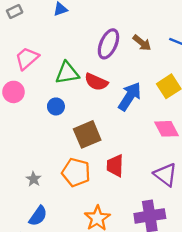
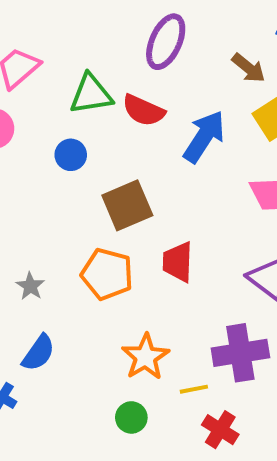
brown arrow: (142, 43) -> (249, 68), moved

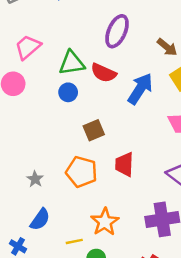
blue circle: (71, 155) -> (68, 92), moved
brown square: (127, 205) -> (94, 130), size x0.7
yellow line: (194, 389) -> (74, 241), moved

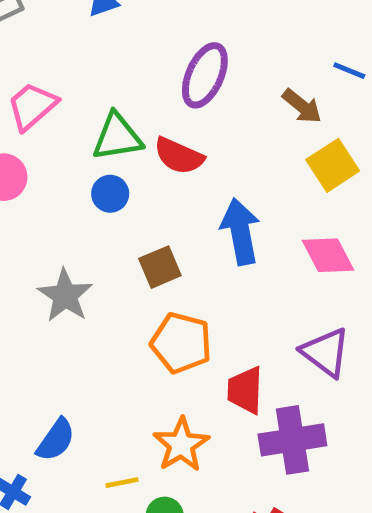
blue arrow: (140, 89) -> (240, 232), moved, turned -44
red trapezoid: (124, 164) -> (245, 390), moved
orange pentagon: (82, 172) -> (181, 343), moved
gray star: (35, 179) -> (65, 296), moved, size x1.6

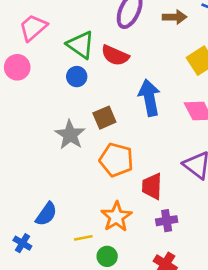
brown arrow: (302, 106) -> (175, 17), moved, turned -40
green triangle: (117, 137) -> (81, 45), turned 44
gray star: (65, 296) -> (70, 135), moved
purple cross: (292, 440) -> (167, 221), moved, size x0.6

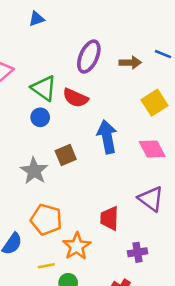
orange pentagon: (116, 160) -> (46, 219), moved
purple cross: (167, 221) -> (137, 252), moved

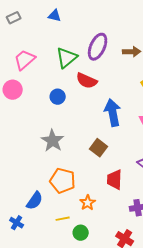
blue triangle: (37, 19) -> (55, 16), turned 32
green triangle: (44, 88) -> (67, 58), moved, turned 45
brown square: (66, 155) -> (99, 148), moved, turned -30
orange star: (77, 246) -> (88, 203), size x0.7

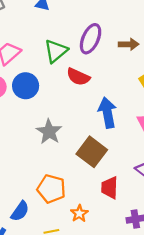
blue circle: (58, 97) -> (26, 86), moved, size x1.5
gray star: (53, 141) -> (49, 132), moved
brown square: (99, 148) -> (92, 152), size x1.5

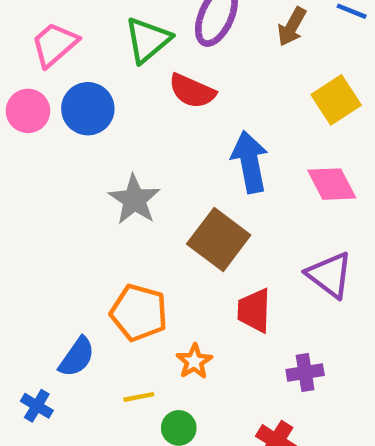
brown arrow: (129, 44) -> (292, 27), turned 120

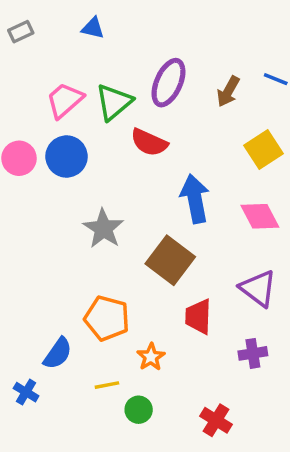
pink trapezoid: (55, 44) -> (65, 100), moved
purple cross: (305, 373) -> (253, 353), moved

